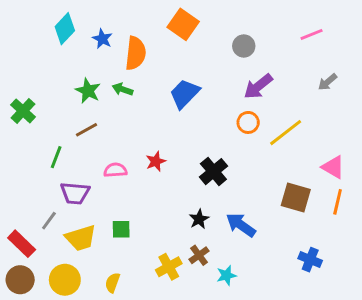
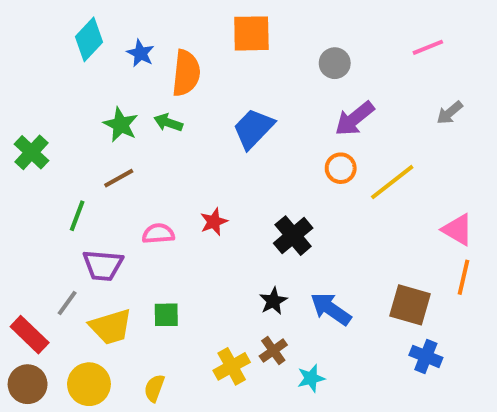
orange square: (183, 24) -> (251, 33), turned -36
brown square: (296, 198) -> (410, 305), moved

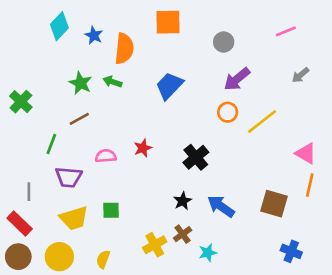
gray line: (67, 303) -> (29, 192), moved, turned -36
blue cross: (426, 356) -> (291, 251), moved

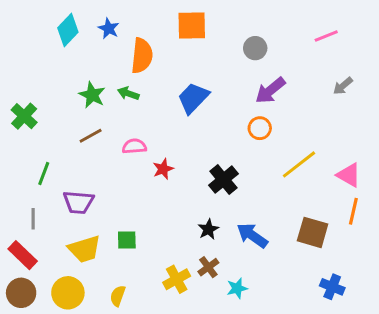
blue star: (94, 35) -> (109, 28), moved
yellow line: (262, 121) -> (299, 164), moved
green line: (51, 144) -> (44, 173), moved
pink semicircle: (106, 156) -> (134, 146), moved

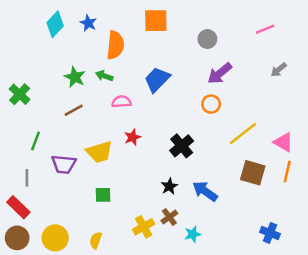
pink semicircle: (134, 146) -> (121, 102), moved
brown square: (313, 232) -> (253, 173), moved
yellow trapezoid: (85, 249) -> (99, 152), moved

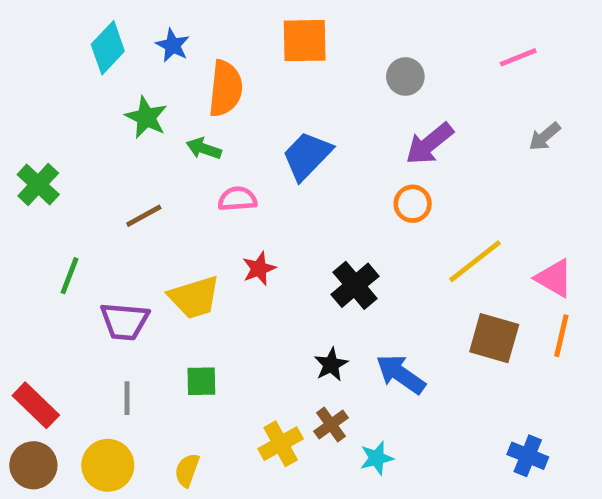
green star: (75, 77) -> (146, 117), moved
gray line: (27, 178) -> (127, 398), moved

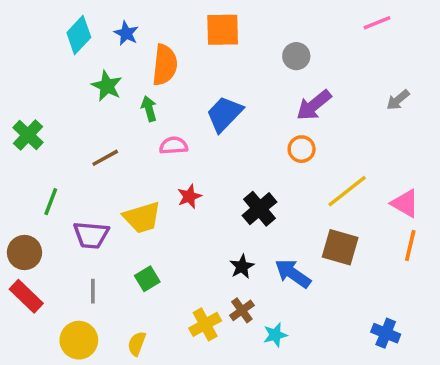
pink line: (518, 57) -> (377, 23), moved
green arrow: (204, 149) -> (149, 109), turned 55
brown square: (494, 338) -> (340, 247), moved
green square: (201, 381) -> (147, 279), turned -30
brown circle: (33, 465) -> (24, 252), moved

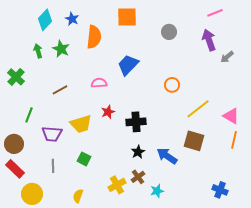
purple arrow: (314, 105) -> (209, 40), moved, turned 110
green arrow: (149, 109) -> (38, 51), moved
black cross: (259, 209) -> (136, 122), moved, turned 36
green square: (147, 279) -> (84, 159), turned -32
yellow circle: (79, 340) -> (32, 194), moved

